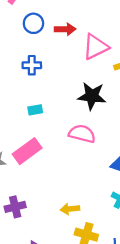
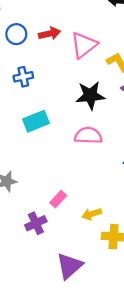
cyan rectangle: (35, 110) -> (36, 121), size x1.6
pink rectangle: (27, 151) -> (58, 199), moved, size x0.6

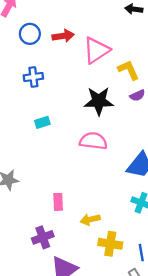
cyan rectangle: (36, 121) -> (42, 122), size x0.6
pink rectangle: (58, 199) -> (58, 202), turned -49
purple cross: (36, 223) -> (43, 237), moved

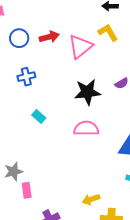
yellow L-shape: (128, 70) -> (108, 33), moved
cyan rectangle: (42, 122) -> (39, 116), turned 64
pink rectangle: (58, 202) -> (27, 190), moved

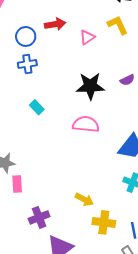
blue circle: (19, 38) -> (26, 36), moved
pink triangle: (80, 47) -> (87, 37), size x0.6
yellow arrow: (91, 199) -> (84, 200), turned -138

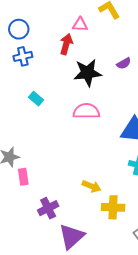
red arrow: (55, 24) -> (66, 44), moved, turned -60
pink triangle: (87, 37) -> (80, 25), turned 42

